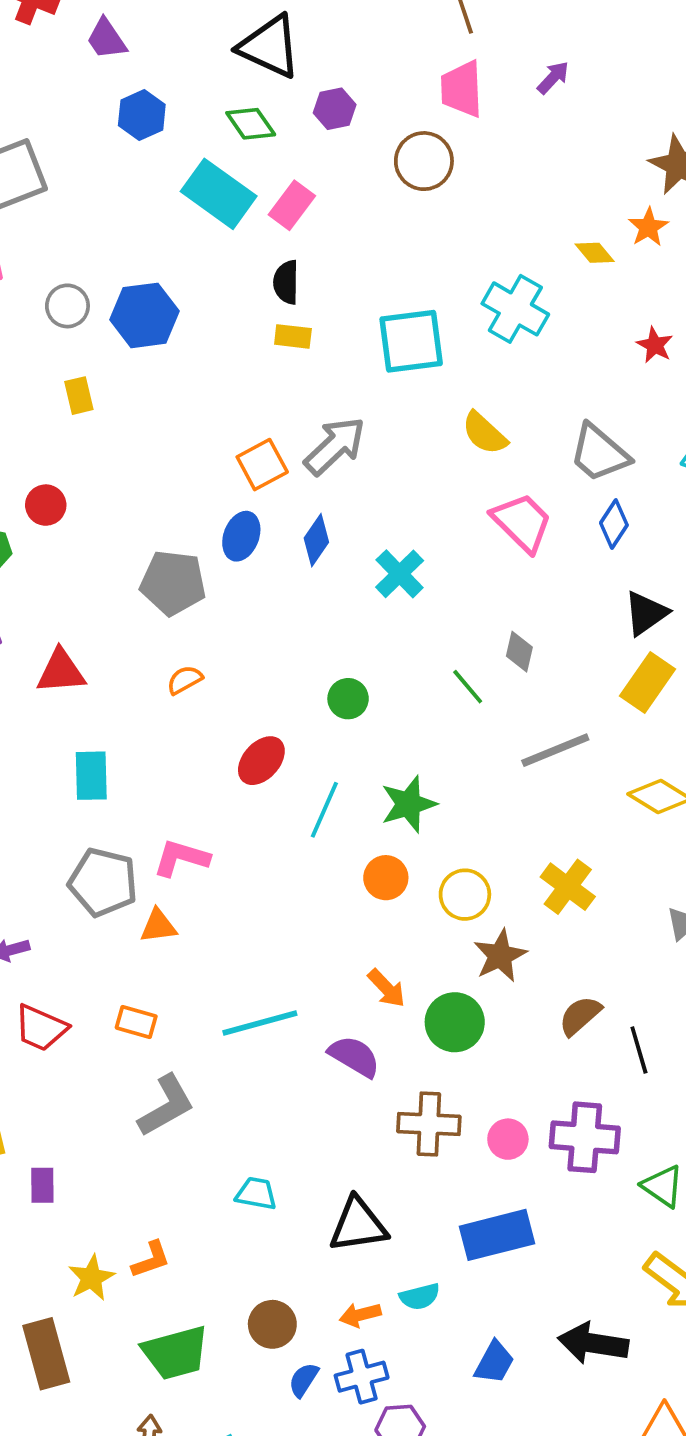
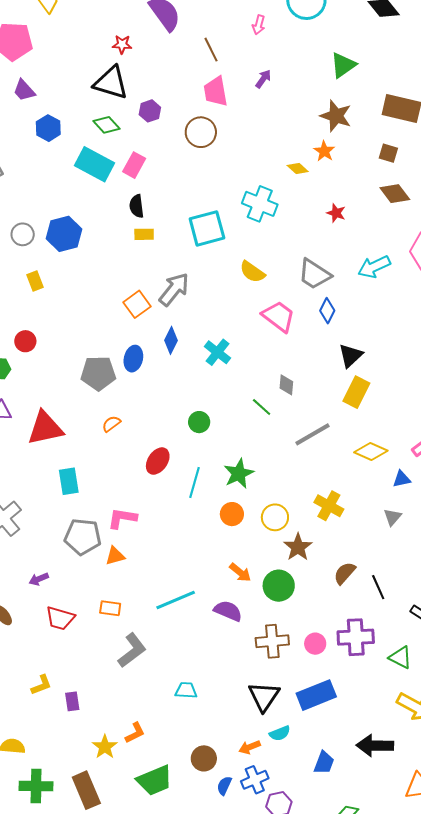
blue ellipse: (241, 536) -> (133, 359), moved
red triangle: (61, 671) -> (45, 428), size x1.4
black triangle: (358, 1225) -> (264, 696), moved, turned -40

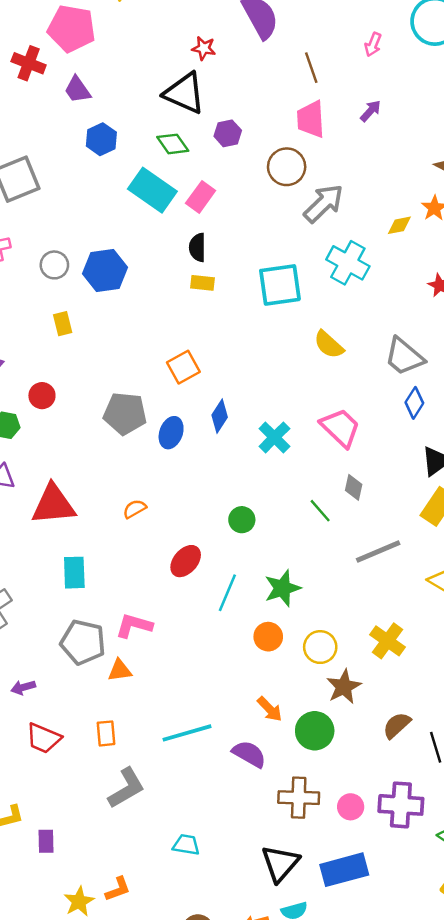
yellow diamond: (298, 169) -> (399, 225), turned -60
gray arrow: (174, 289) -> (324, 204), moved
pink trapezoid: (279, 316) -> (340, 428), moved
gray pentagon: (98, 373) -> (125, 413), moved
orange rectangle: (110, 608) -> (106, 733), turned 70

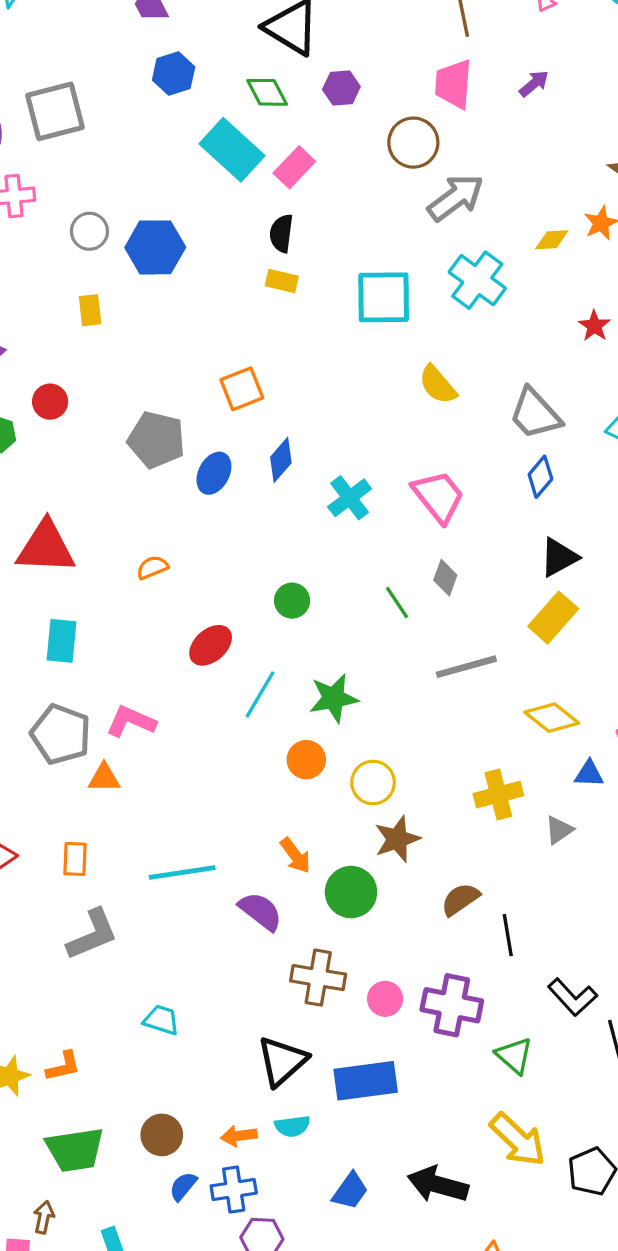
yellow cross: (388, 641) -> (498, 795), moved, turned 32

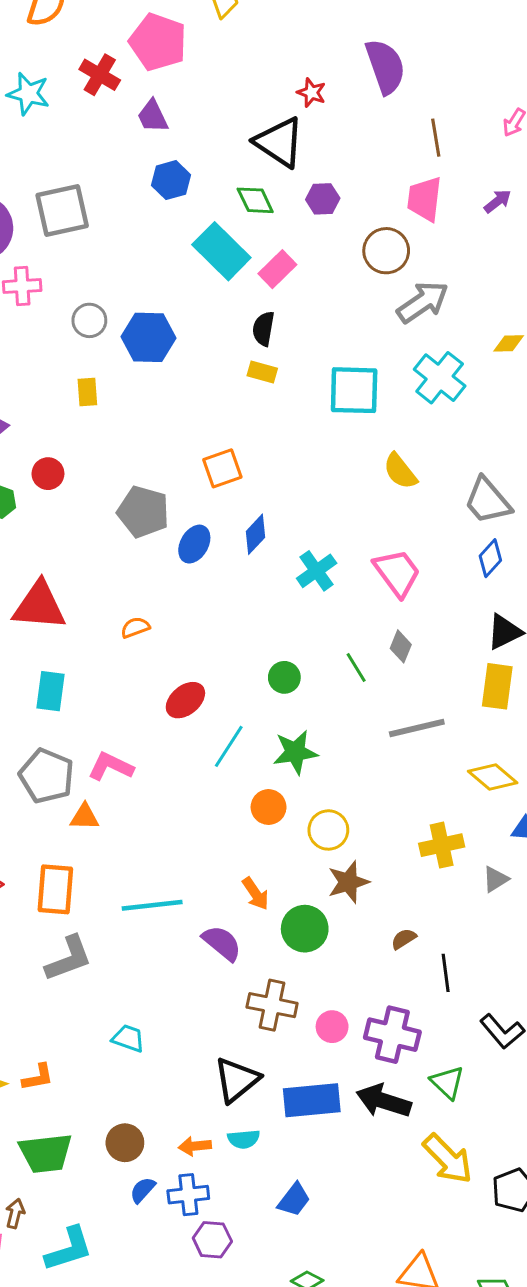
green circle: (292, 601) -> (284, 677), moved
yellow rectangle: (553, 618) -> (497, 686), turned -36
orange rectangle: (75, 859) -> (55, 889), size x1.6
brown semicircle: (460, 899) -> (404, 939), size x0.7
black arrow: (438, 1185) -> (384, 1101), moved

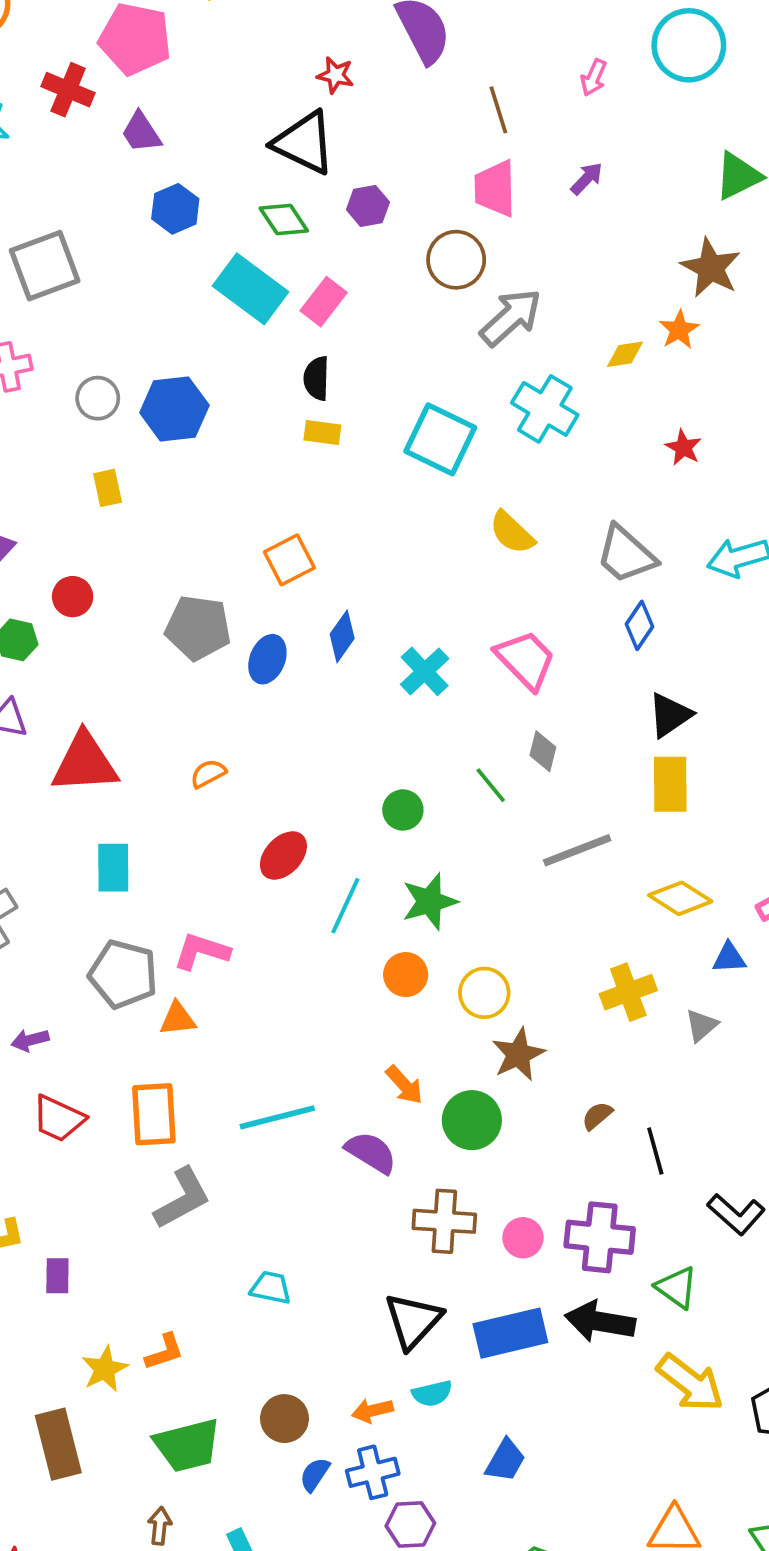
cyan square: (354, 390) -> (440, 439), turned 32

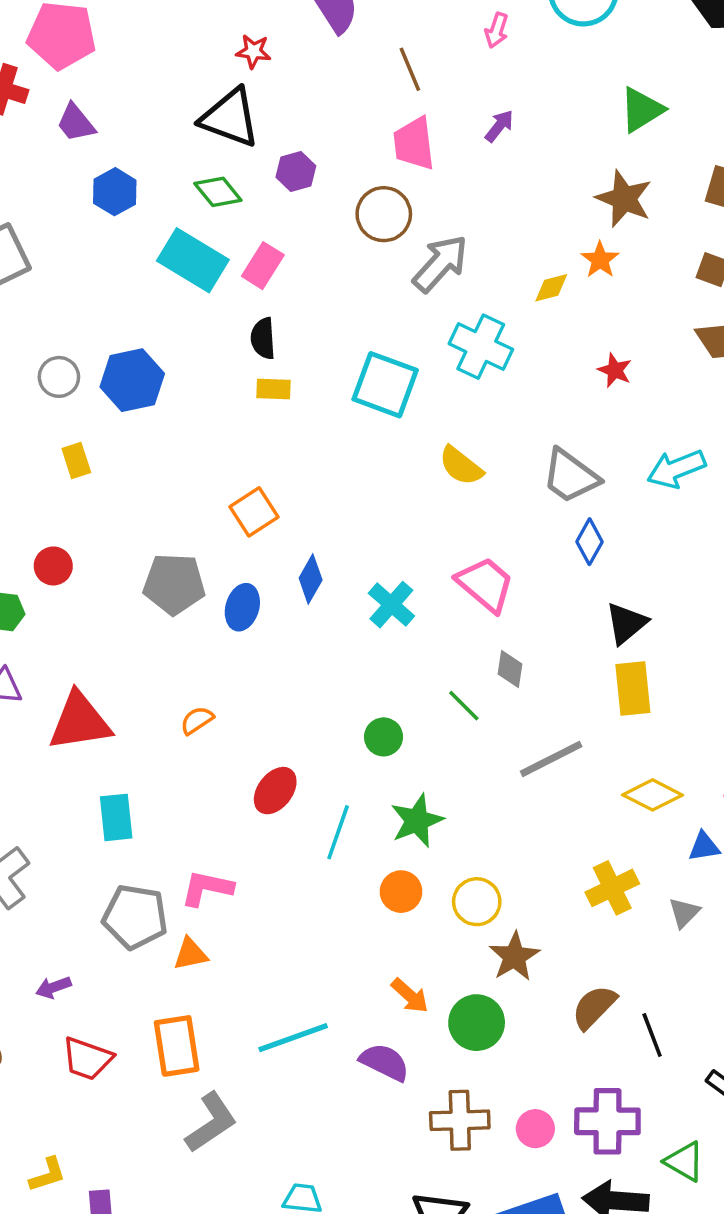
brown semicircle: (597, 1116) -> (594, 1007), size x1.6

